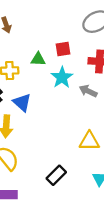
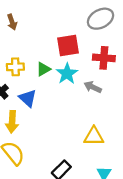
red square: (63, 49) -> (68, 46), size x1.5
green triangle: (38, 59) -> (43, 69), moved, turned -32

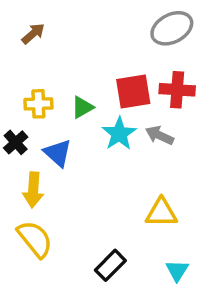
brown arrow: (12, 22) -> (33, 34), turned -112
red square: (68, 46) -> (133, 92), moved
cyan star: (67, 74) -> (119, 134), moved

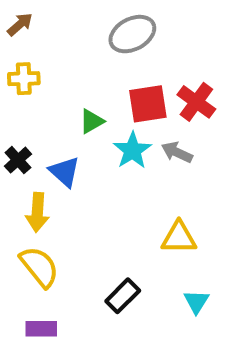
gray ellipse: (172, 28) -> (132, 34), moved
brown arrow: (33, 34) -> (20, 24), moved
red cross: (177, 90) -> (196, 102), turned 32
yellow cross: (38, 104) -> (24, 79), moved

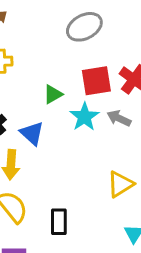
yellow triangle: (179, 238) -> (120, 184), turned -32
black rectangle: (123, 296) -> (59, 222), moved, turned -45

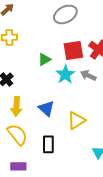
blue triangle: (32, 133) -> (46, 108), moved
yellow triangle: (120, 184) -> (76, 120), moved

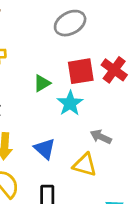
gray arrow: (88, 75) -> (101, 137), moved
yellow triangle: (76, 120) -> (85, 165), turned 48

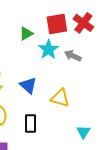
gray arrow: (101, 137) -> (73, 56), moved

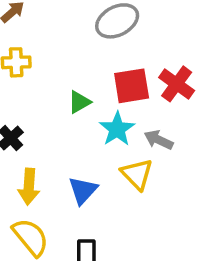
blue triangle: (28, 85) -> (83, 190), turned 30
yellow triangle: (60, 98) -> (137, 174), moved, turned 30

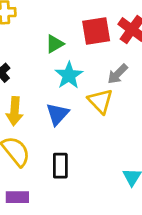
cyan star: (117, 129) -> (69, 75), moved
gray arrow: (159, 140) -> (118, 74), turned -70

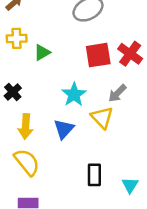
green triangle: (55, 44) -> (42, 52), moved
black rectangle: (60, 166) -> (94, 175), moved

